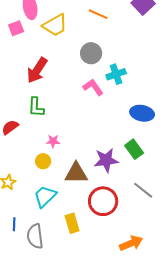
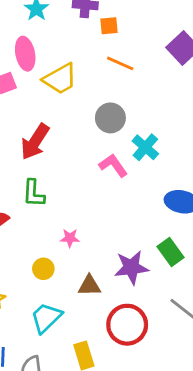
cyan cross: (116, 74) -> (145, 147), turned -30
pink star: (53, 141) -> (70, 238), moved
brown triangle: (76, 173) -> (89, 286), size x0.7

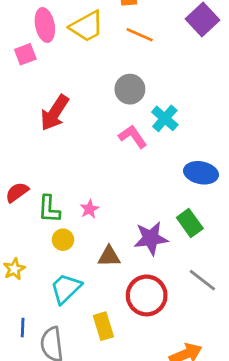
yellow trapezoid: (60, 79) -> (87, 26), moved
green L-shape: (34, 193) -> (49, 209), moved
pink star: (70, 238) -> (89, 209), turned -30

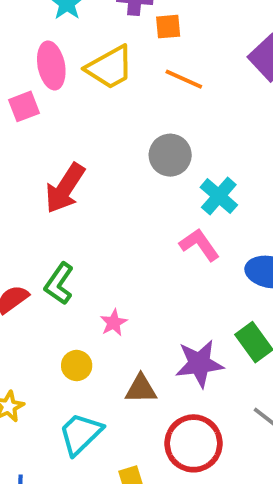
pink L-shape: (133, 137) -> (199, 245), moved
green L-shape: (49, 209) -> (59, 284), moved, turned 32

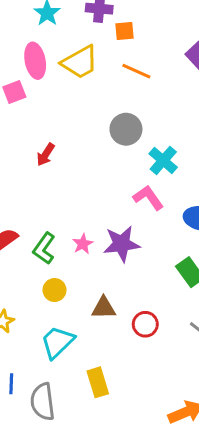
red arrow: (65, 188) -> (46, 155), size x0.6
green L-shape: (59, 284) -> (44, 248), moved
pink star: (114, 323) -> (83, 244), moved
purple star: (199, 364) -> (121, 244), moved
red circle: (194, 443) -> (145, 324), moved, size x0.6

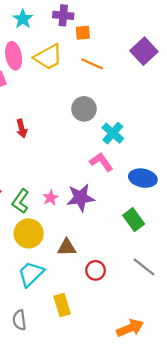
red arrow: (46, 155) -> (22, 128), turned -48
yellow circle: (54, 290) -> (29, 233), size x1.6
red circle: (145, 324) -> (96, 270), moved
gray semicircle: (43, 402) -> (19, 320), size x0.7

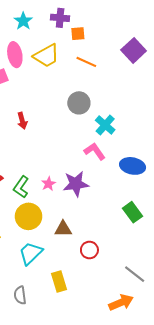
green rectangle: (134, 220) -> (133, 212), moved
gray line: (144, 267) -> (135, 274), moved

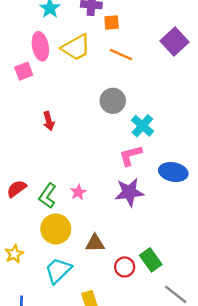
pink L-shape: (95, 151) -> (131, 155), turned -70
purple star: (76, 184) -> (129, 192), moved
green rectangle: (133, 212) -> (151, 260), moved

